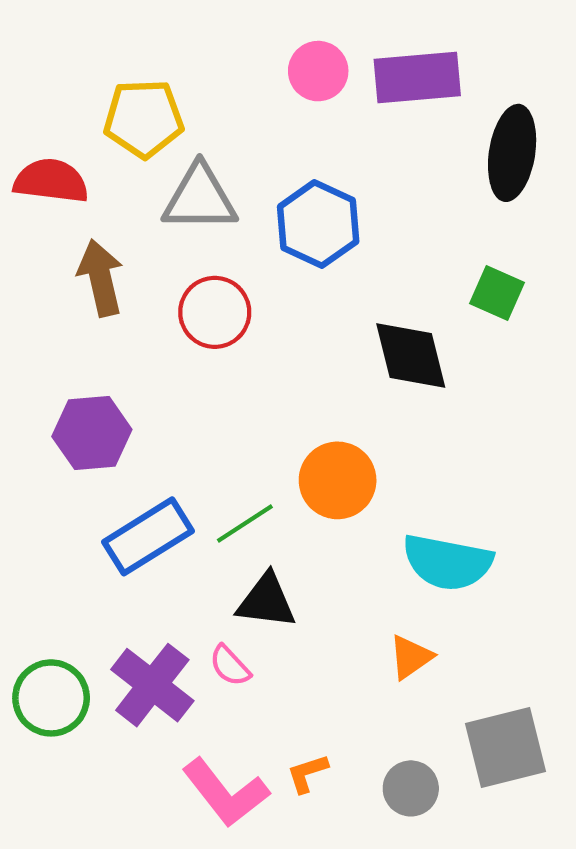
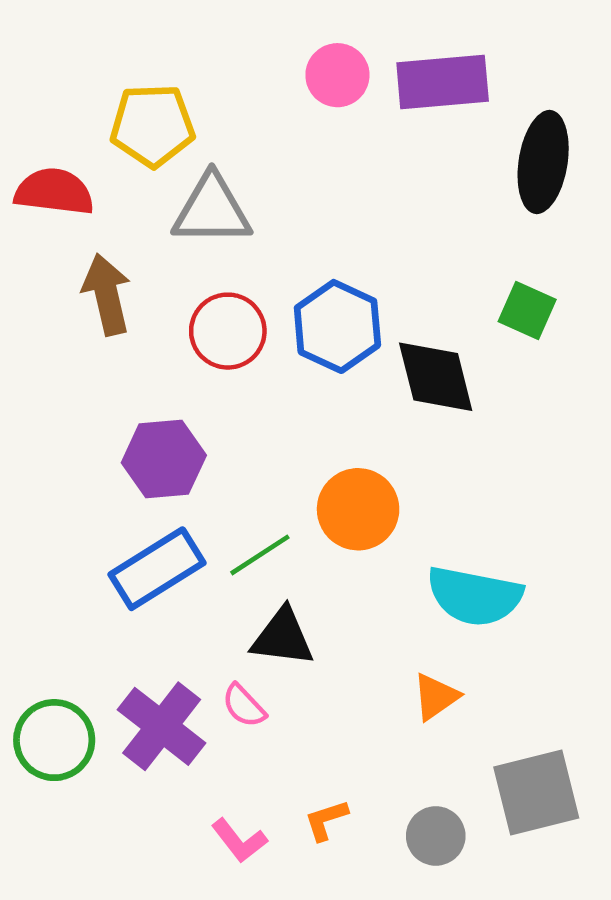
blue hexagon: (318, 224) -> (337, 326), moved
purple hexagon: (92, 433) -> (164, 459), moved
pink L-shape: (226, 793) -> (239, 841), size x0.6

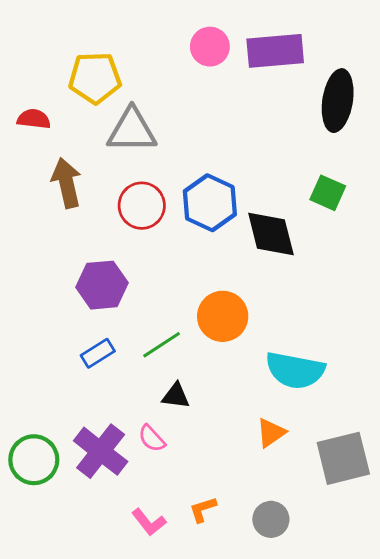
red semicircle: (54, 192) -> (34, 119), size x0.7
blue rectangle: (157, 569) -> (98, 353), size x0.6
black triangle: (283, 637) -> (176, 396), size x0.7
gray square: (536, 793) -> (343, 458), moved

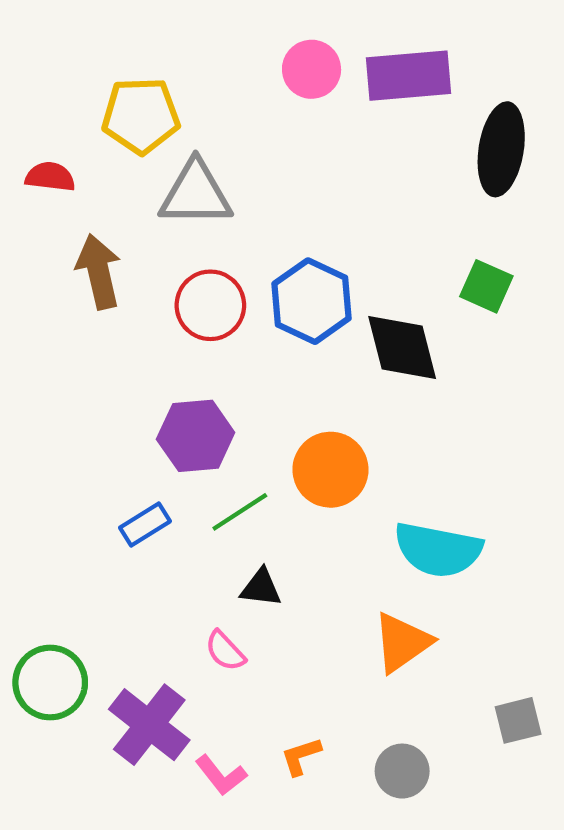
purple hexagon: (102, 285) -> (196, 436), moved
orange triangle: (271, 433) -> (402, 642), size x1.4
purple cross: (101, 451) -> (149, 725), moved
gray square: (343, 458) -> (518, 720), moved, size x0.6

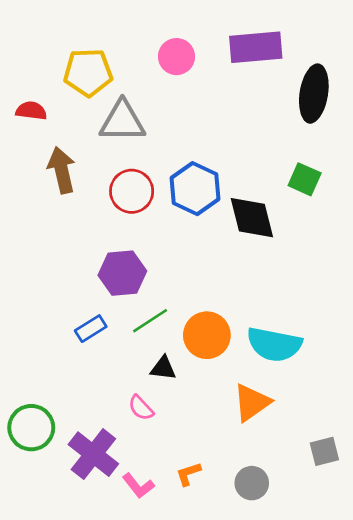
pink circle: (312, 69) -> (176, 57), moved
orange circle: (330, 470) -> (207, 335), moved

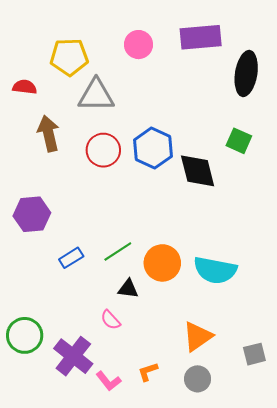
purple hexagon: (122, 273) -> (32, 214), moved
orange triangle: (252, 403) -> (198, 336), moved

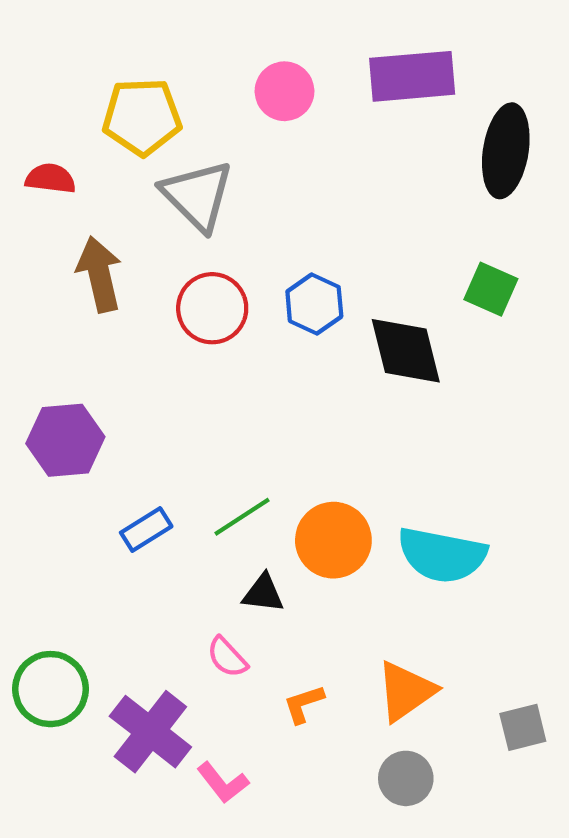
gray triangle: (96, 95) -> (197, 195), turned 45
blue hexagon: (153, 148) -> (314, 304), size x0.7
orange L-shape: (148, 372) -> (304, 704), moved

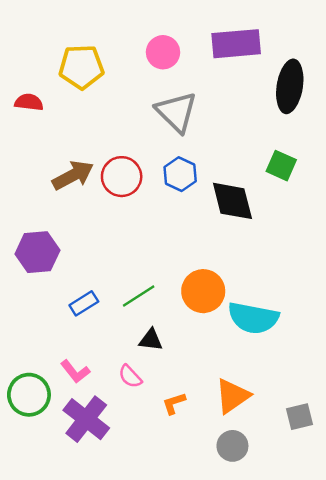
gray triangle: (197, 195) -> (176, 112), moved
brown arrow: (99, 274) -> (73, 175), moved, turned 75
orange circle: (333, 540) -> (203, 291), moved
pink L-shape: (223, 783) -> (75, 372), moved

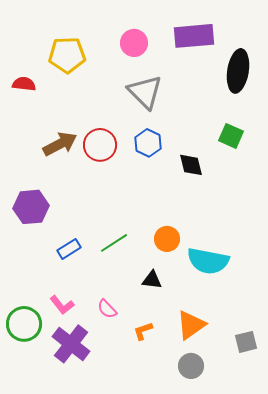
black diamond: (232, 201) -> (191, 165), size x0.7
orange circle: (203, 291) -> (167, 239), size x0.7
black triangle: (151, 340) -> (152, 280), moved

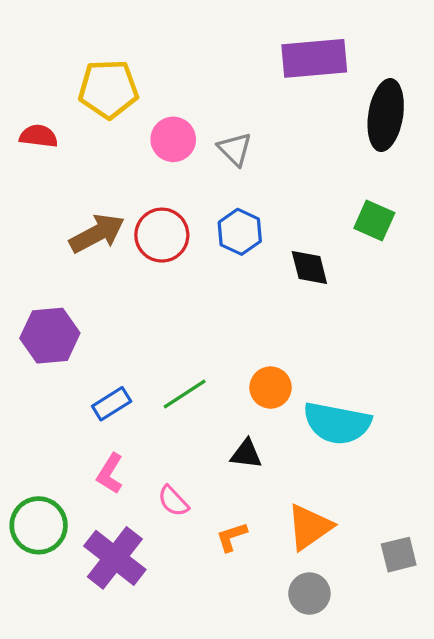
pink circle: (134, 43) -> (173, 139), moved
gray triangle: (145, 92) -> (235, 149), size x0.6
pink L-shape: (62, 305) -> (110, 473), moved, turned 70

